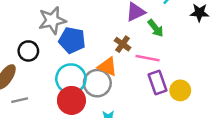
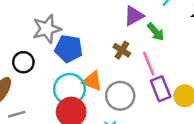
pink line: (147, 58) -> (149, 64), turned 60
orange triangle: (107, 67) -> (92, 81), moved
gray circle: (97, 83) -> (120, 96), moved

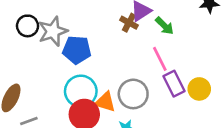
brown cross: (122, 50) -> (129, 23), moved
black circle: (23, 62) -> (28, 26), moved
orange triangle: (92, 81) -> (105, 102), moved

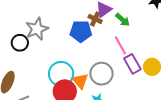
black circle: (28, 26) -> (20, 43), moved
blue pentagon: (77, 50) -> (81, 31), moved
orange triangle: (105, 102) -> (80, 81), turned 36

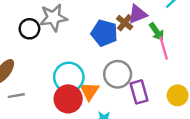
pink line: (120, 45) -> (164, 48), moved
purple rectangle: (132, 64) -> (139, 92), moved
gray circle: (101, 74) -> (118, 74), moved

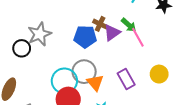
purple triangle: (138, 14) -> (112, 33), moved
gray circle: (118, 74) -> (84, 72), moved
orange triangle: (89, 91) -> (95, 83), moved

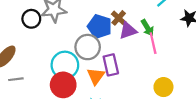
gray circle: (84, 72) -> (88, 47), moved
purple rectangle: (126, 79) -> (111, 65), moved

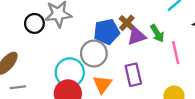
blue pentagon: (100, 26) -> (107, 32), turned -30
pink line: (153, 43) -> (176, 53), moved
purple rectangle: (111, 65) -> (133, 75), moved

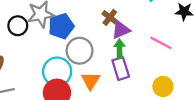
blue pentagon: (107, 32) -> (61, 26), moved
green arrow: (157, 33) -> (120, 49), moved, turned -144
pink line: (176, 53) -> (161, 43), turned -45

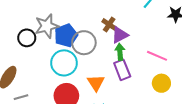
pink line: (161, 43) -> (157, 56), moved
gray circle: (80, 51) -> (84, 43), moved
cyan circle: (57, 72) -> (64, 63), moved

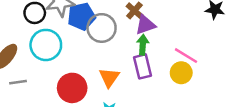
cyan circle: (64, 63) -> (46, 45), moved
yellow circle: (161, 83) -> (181, 73), moved

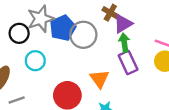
cyan circle: (46, 45) -> (35, 61), size x0.7

